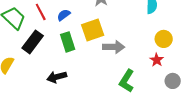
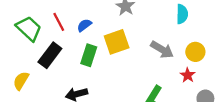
green rectangle: (68, 42) -> (89, 55), turned 36
gray arrow: (114, 47) -> (162, 50), moved, turned 30

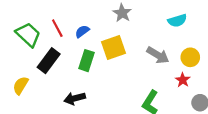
cyan semicircle: (182, 14) -> (177, 21), turned 72

